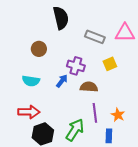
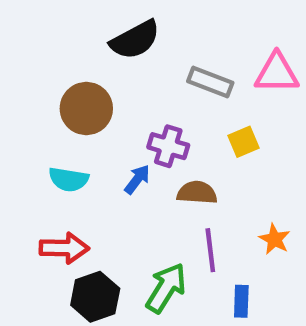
black semicircle: (61, 18) -> (135, 40), turned 75
brown circle: (39, 49) -> (86, 109), size x1.5
orange star: (118, 115) -> (275, 239), moved

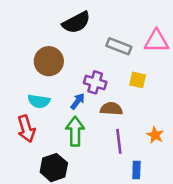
yellow square: (244, 142) -> (138, 80), turned 36
red arrow: (64, 248) -> (26, 129), moved, turned 72
green arrow: (166, 288) -> (75, 131), moved, turned -32

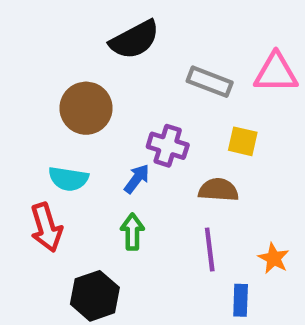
brown semicircle: (111, 109) -> (218, 190), moved
green arrow: (75, 131) -> (132, 232), size x0.7
orange star: (155, 135) -> (274, 258), moved

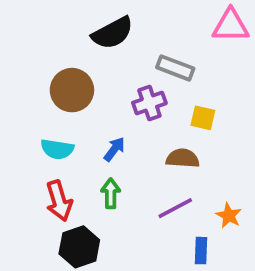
pink triangle: (276, 73) -> (231, 26), moved
purple cross: (168, 146) -> (149, 103), moved, turned -36
red arrow: (46, 227) -> (59, 201), moved
purple line: (210, 249) -> (175, 208), turned 69

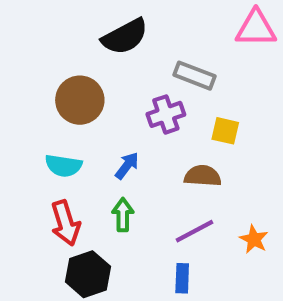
blue rectangle: (201, 251) -> (182, 278), moved

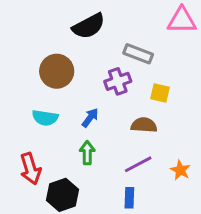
red arrow: (65, 223) -> (30, 169), moved

